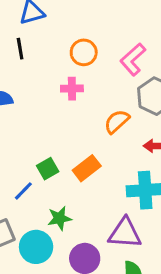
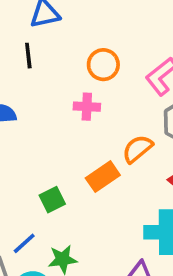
orange rectangle: (87, 168) -> (103, 177), moved
blue line: (23, 191) -> (24, 243), moved

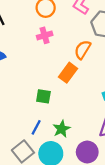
green square: (52, 200) -> (43, 96), turned -35

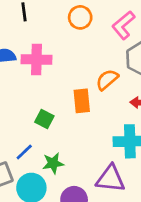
pink cross: (45, 35) -> (36, 60), moved, size x1.5
orange rectangle: (68, 73) -> (82, 101), turned -60

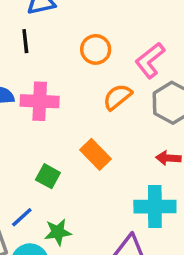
orange semicircle: (107, 80) -> (117, 97), moved
orange rectangle: (82, 101) -> (95, 154), turned -40

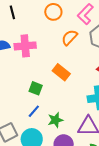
blue line: (22, 217) -> (34, 111), moved
green star: (58, 232) -> (55, 120), moved

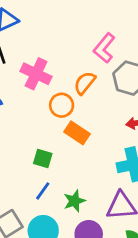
orange circle: (53, 12) -> (62, 105), moved
pink cross: (25, 46) -> (36, 74), moved, turned 35

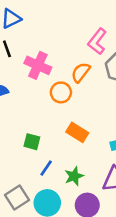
orange rectangle: (77, 133) -> (77, 132), moved
green square: (43, 158) -> (32, 142), moved

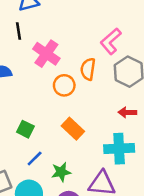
orange semicircle: (81, 72) -> (88, 69), turned -40

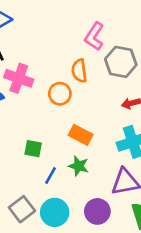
pink cross: (46, 54) -> (19, 78), moved
green star: (61, 172) -> (79, 166), moved, turned -30

